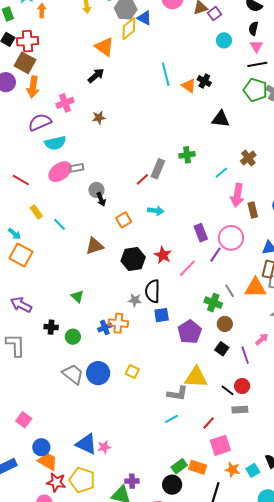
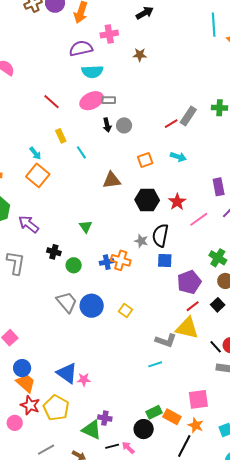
black arrow: (101, 199) -> (107, 125), moved
red line: (209, 423) -> (193, 306), moved
orange star: (232, 470) -> (196, 425), moved

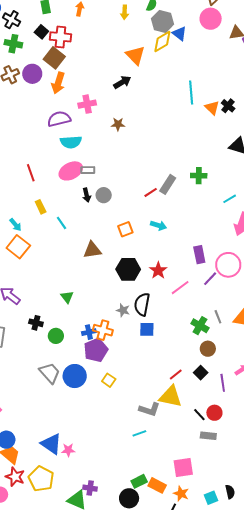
red line: (52, 102) -> (31, 173), turned 30
purple pentagon: (189, 282) -> (96, 350), moved

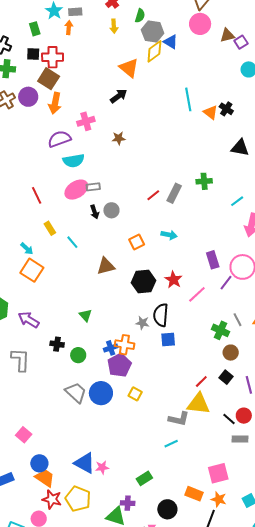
black square: (41, 32) -> (33, 54), turned -32
red line: (151, 192) -> (153, 195), moved
green rectangle: (139, 481) -> (144, 478), moved

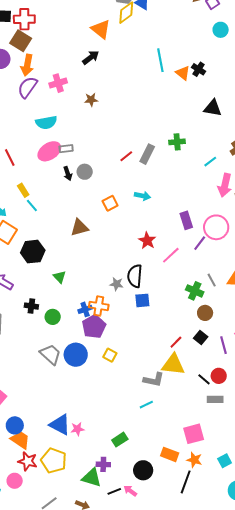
purple semicircle: (59, 139) -> (27, 87), moved, turned -35
cyan line: (72, 242) -> (32, 205), moved
black hexagon: (143, 282) -> (33, 252), moved

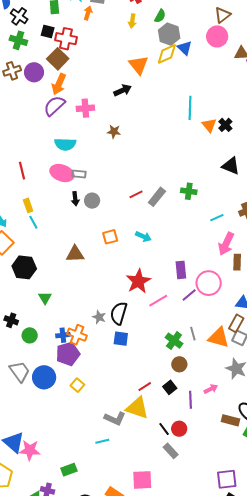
pink ellipse: (49, 151) -> (62, 173), turned 40
red star: (147, 241) -> (138, 281), size x1.4
gray rectangle: (215, 399) -> (171, 451), turned 35
pink star: (77, 429) -> (30, 450), size x1.5

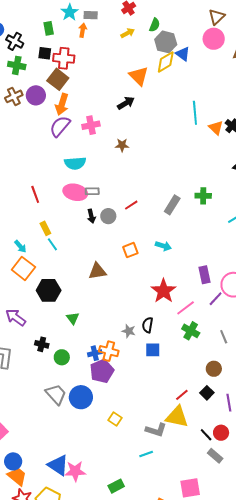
yellow arrow: (132, 21) -> (128, 33), turned -120
red line: (136, 194) -> (131, 205), moved
black semicircle: (119, 313) -> (148, 325), size x0.7
green cross: (174, 341) -> (191, 331), moved
yellow square: (77, 385) -> (115, 419), moved

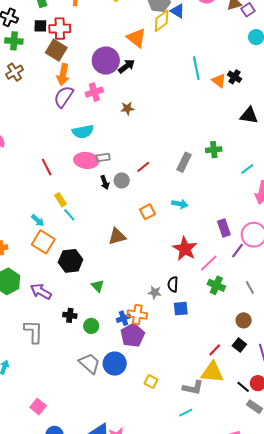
purple circle: (36, 95) -> (106, 61), moved, size x1.4

